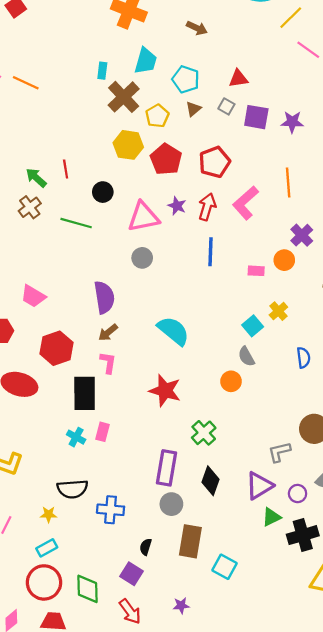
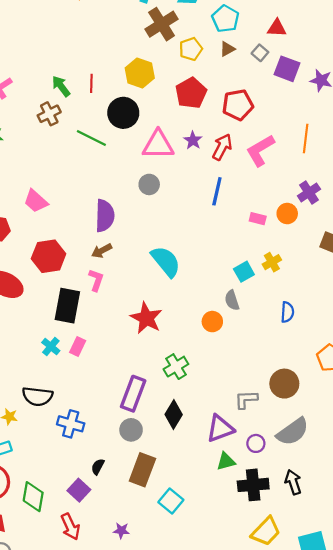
yellow hexagon: (128, 145) -> (140, 73), moved
black circle: (103, 192) -> (123, 113), size x1.5

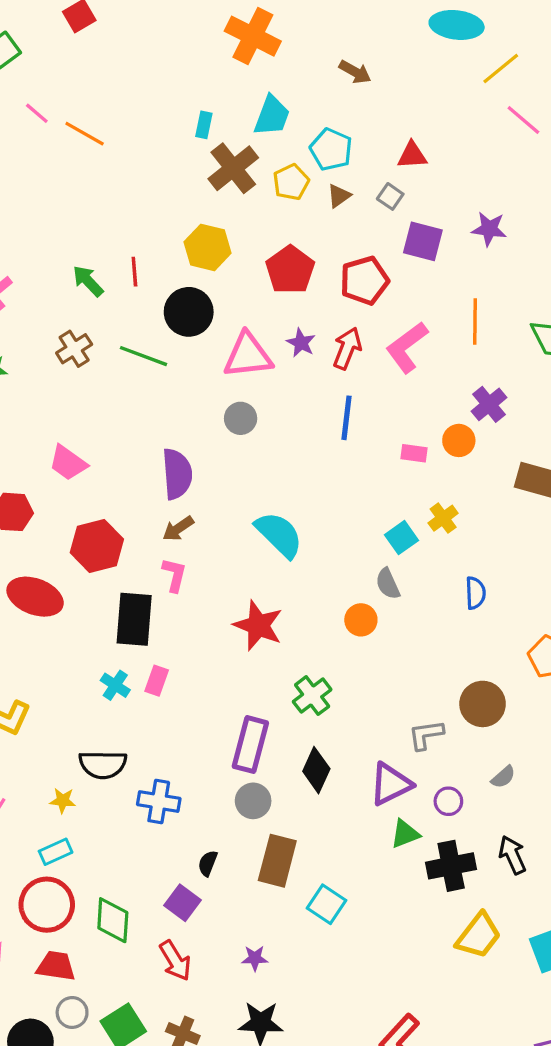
yellow pentagon: (191, 49) -> (291, 182), moved
purple square: (287, 69) -> (423, 241), moved
brown cross: (49, 114) -> (74, 349), moved
gray semicircle: (293, 432) -> (503, 777), size x0.5

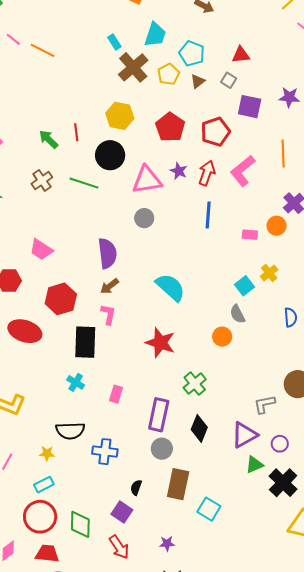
cyan rectangle: (204, 125) -> (114, 42), turned -42
pink rectangle: (157, 681) -> (116, 394), moved
black cross: (451, 866) -> (283, 483), turned -32

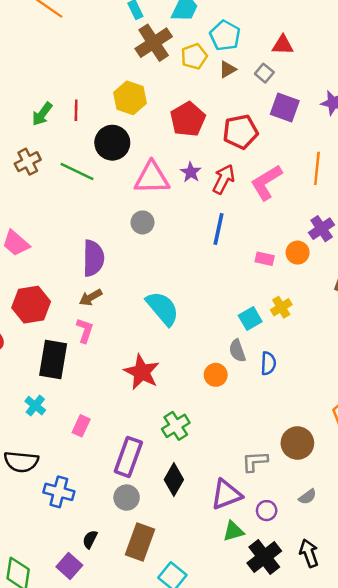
green arrow: (49, 139) -> (42, 114), turned -105
blue semicircle: (291, 317) -> (268, 363), moved

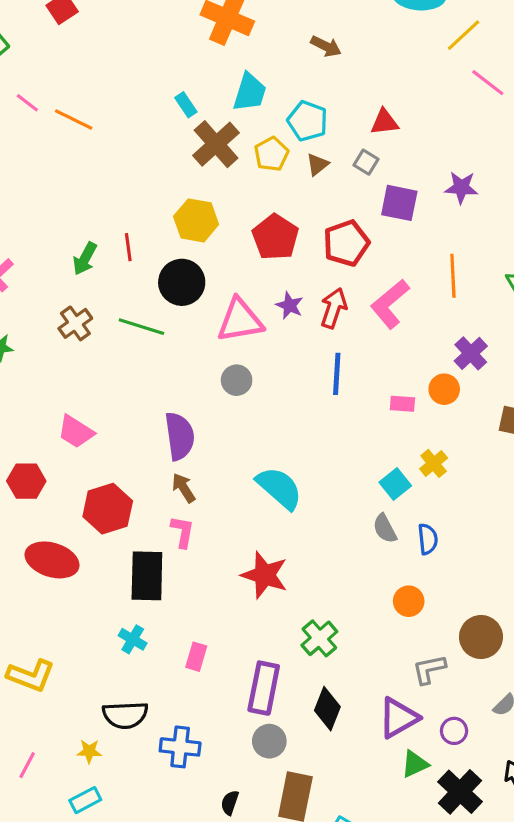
brown arrow: (91, 297) -> (184, 488), turned 95
orange circle: (216, 375) -> (409, 601), moved

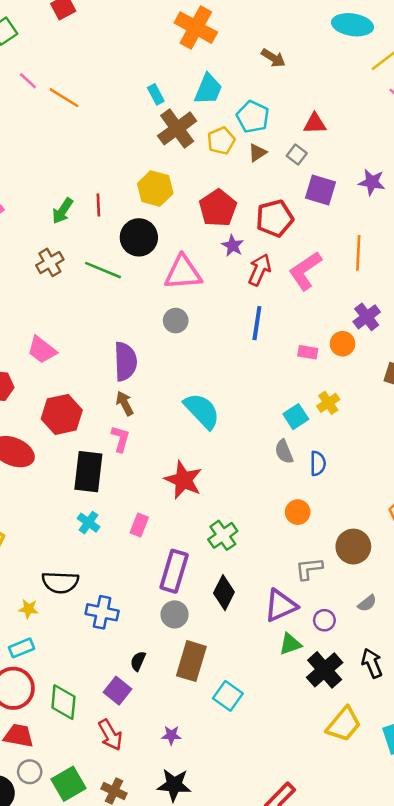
purple star: (290, 305) -> (233, 246), moved
cyan cross: (133, 639) -> (89, 523), moved
pink rectangle: (196, 657) -> (139, 525), moved

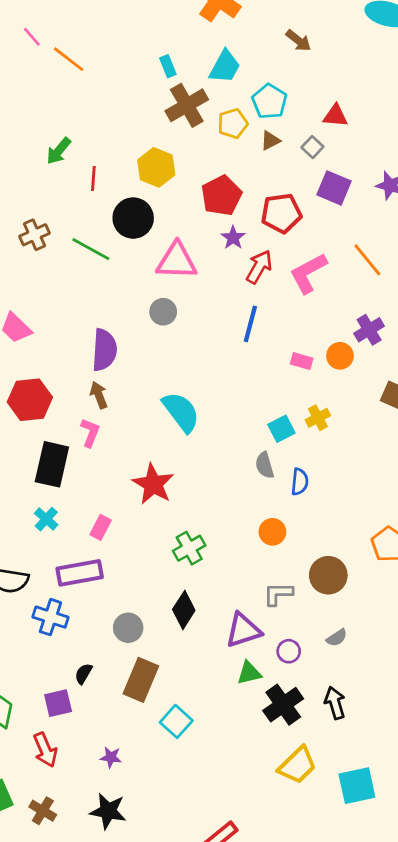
green arrow: (62, 211) -> (59, 151), moved
orange line: (358, 253) -> (367, 260), turned -48
purple rectangle: (174, 571) -> (80, 573), moved, turned 57
purple square: (117, 691) -> (58, 703), turned 32

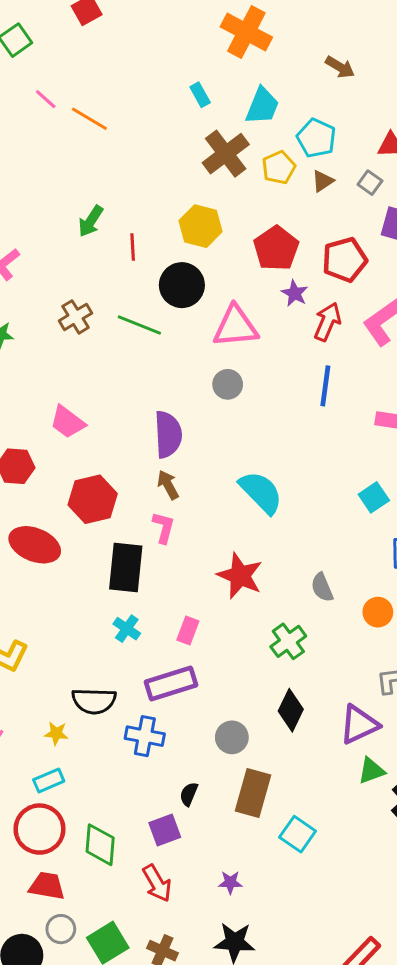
cyan rectangle: (168, 66) -> (200, 95), moved
gray semicircle: (265, 465) -> (322, 587), moved

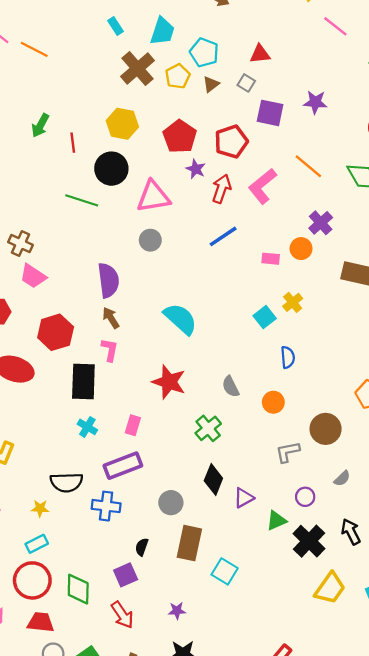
brown cross: (75, 317) -> (21, 244), moved, turned -30
blue line: (325, 386) -> (223, 236), turned 52
purple triangle: (359, 725) -> (244, 498), moved, size x0.7

